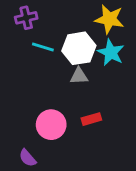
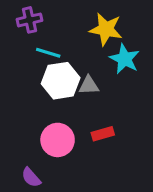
yellow star: (109, 19) -> (106, 29), moved
white hexagon: (79, 48) -> (61, 81), moved

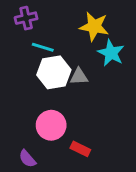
red rectangle: (103, 134) -> (80, 149), moved, turned 42

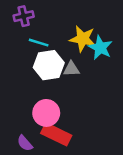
yellow star: (94, 26) -> (83, 39), moved
red rectangle: (80, 149) -> (56, 134), moved, size x1.6

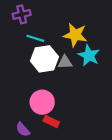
cyan star: (100, 48) -> (89, 55), moved
red rectangle: (56, 134) -> (51, 122), size x0.6

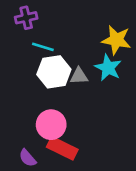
yellow star: (75, 35) -> (116, 40), moved
red rectangle: (51, 122) -> (62, 148), size x1.5

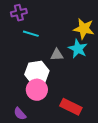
white hexagon: (54, 72) -> (37, 73), moved
red rectangle: (62, 148) -> (71, 107), moved

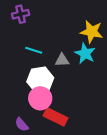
cyan line: (31, 34) -> (34, 50), moved
red rectangle: (71, 107) -> (56, 117), moved

